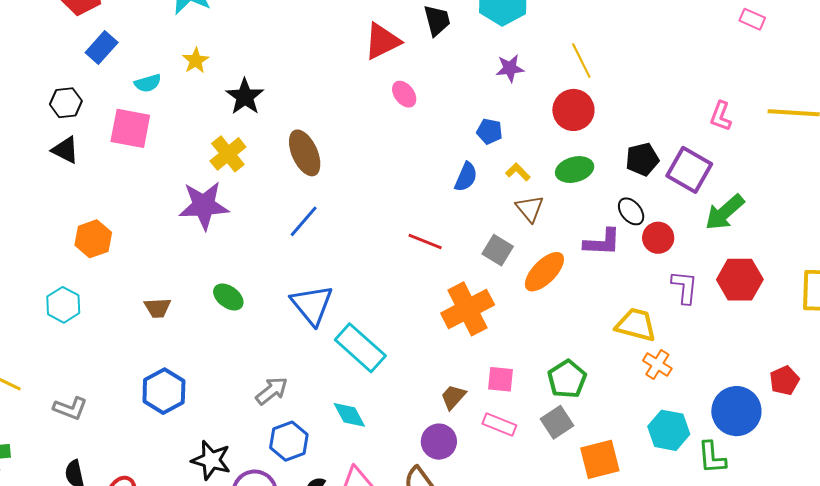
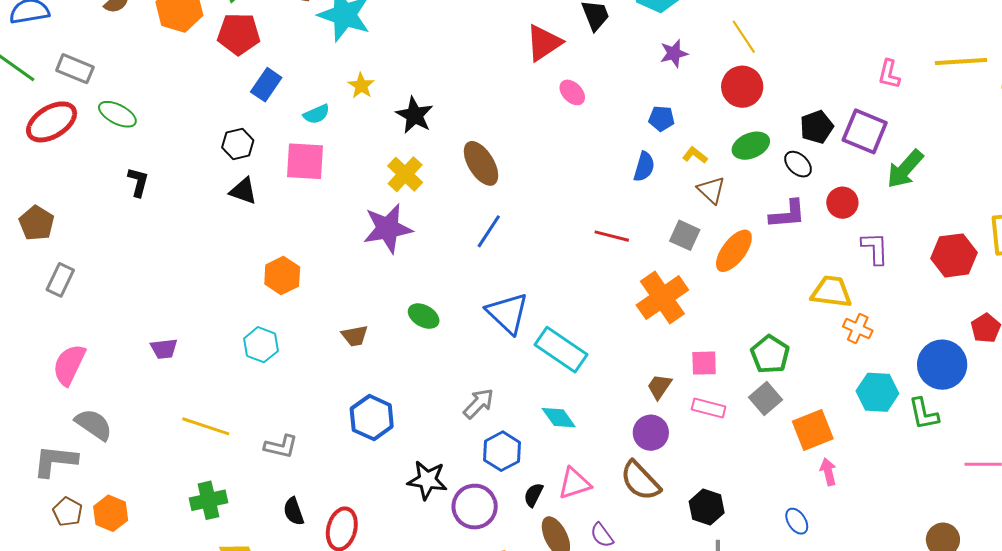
black ellipse: (631, 211) -> (798, 164), moved
red hexagon: (740, 280) -> (954, 255), moved

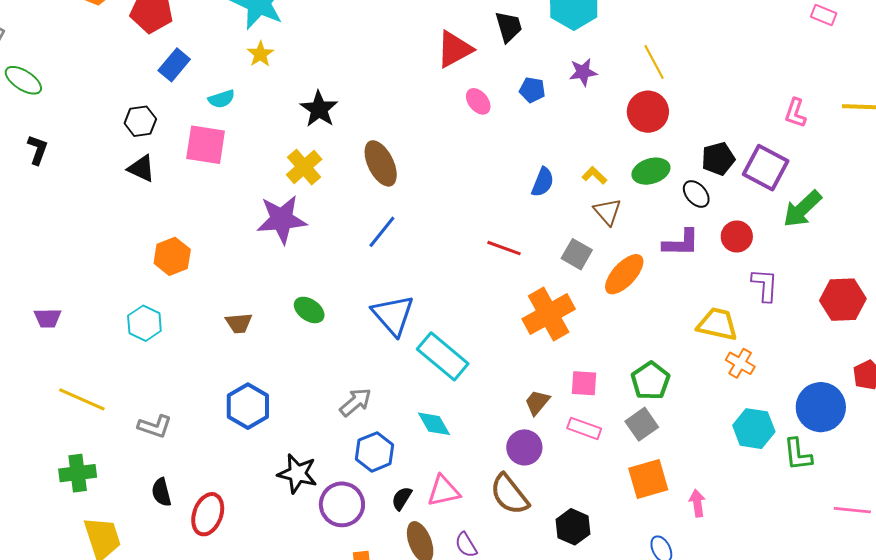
yellow star: (361, 86) -> (260, 54), moved
blue pentagon: (662, 119) -> (532, 90), moved
orange square: (813, 430) -> (648, 479), moved

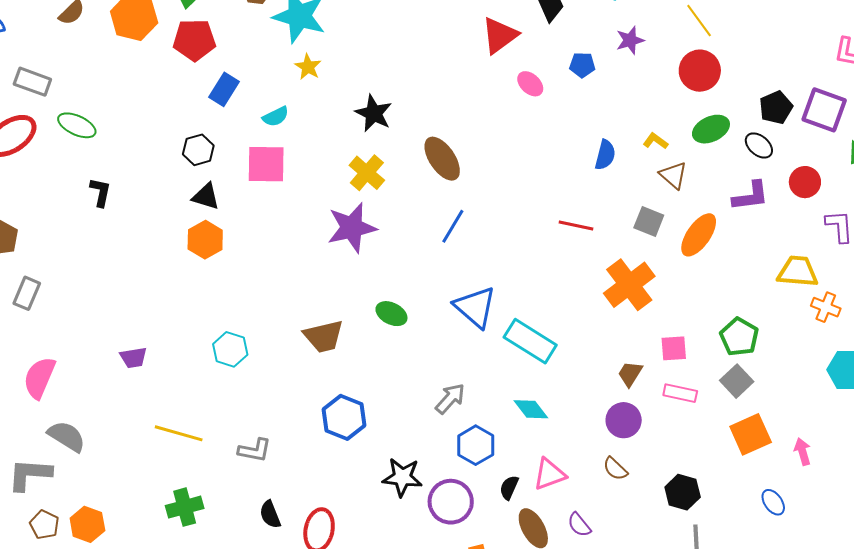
orange hexagon: (172, 256) -> (205, 240), moved
brown trapezoid: (239, 323) -> (324, 336), size x1.5
brown semicircle: (509, 494) -> (615, 469), size x0.6

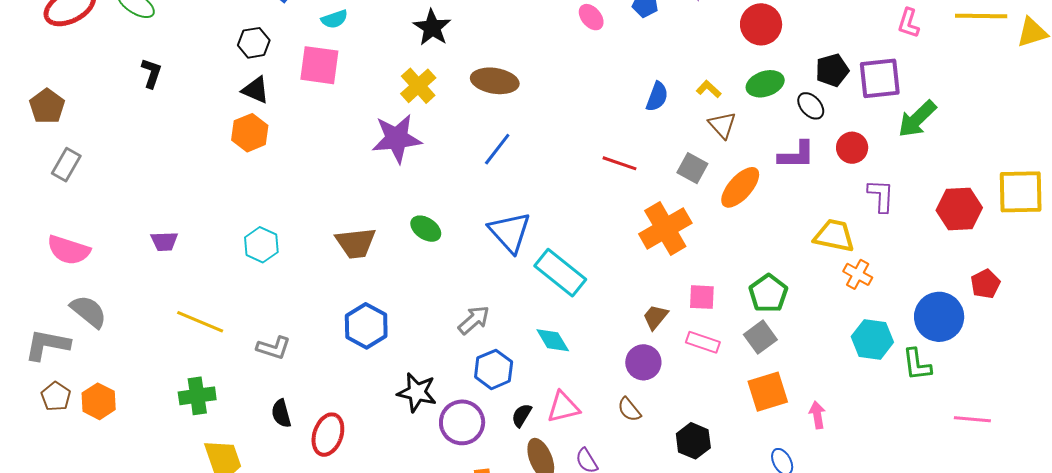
purple square: (824, 110) -> (880, 78), turned -33
brown ellipse: (442, 159) -> (495, 81), turned -54
pink semicircle: (39, 378) -> (69, 250), turned -102

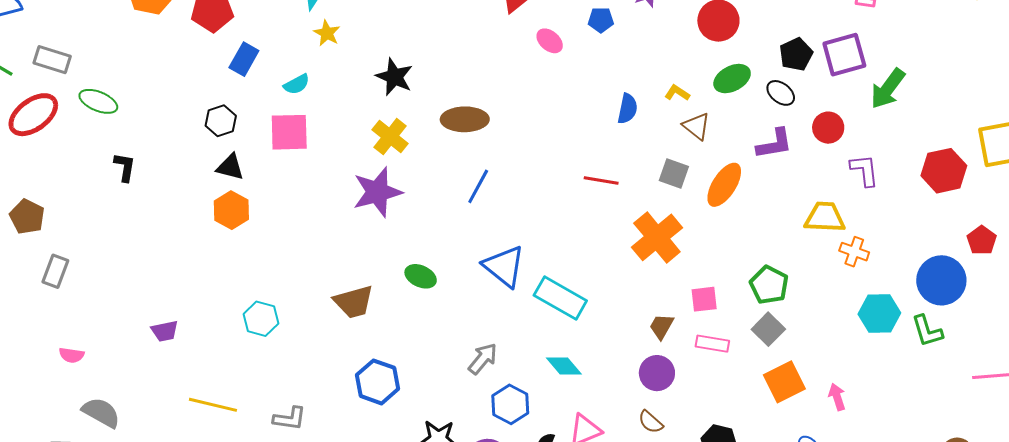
pink semicircle: (69, 250) -> (72, 355), size x0.6

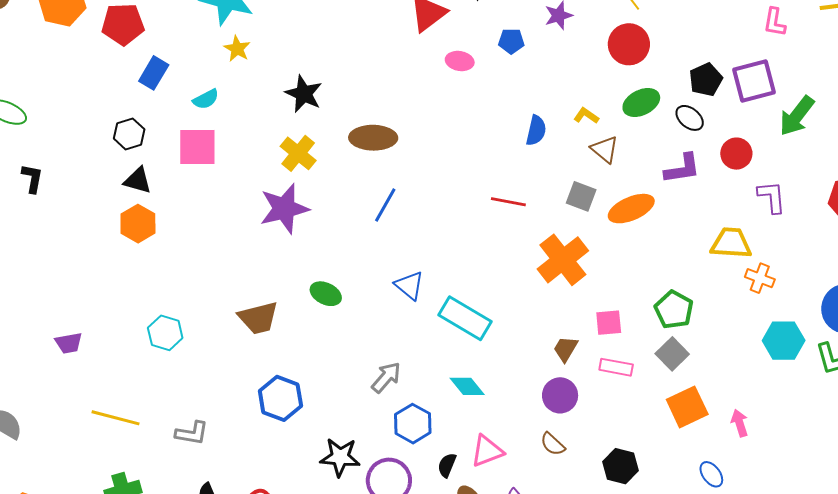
pink ellipse: (550, 41) -> (460, 61), turned -32
orange ellipse: (724, 185) -> (631, 209), turned 33
blue triangle: (504, 266) -> (409, 285), size x0.7

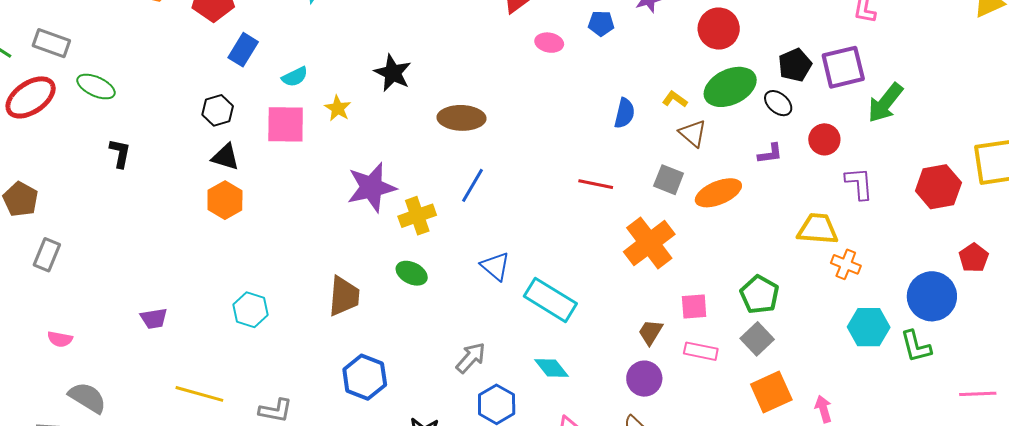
yellow star: (237, 49) -> (338, 108), moved
green ellipse: (641, 103) -> (730, 87), size x1.4
yellow cross: (298, 153) -> (417, 216), moved, turned 30
purple L-shape: (682, 169) -> (770, 154), size x0.7
brown trapezoid: (258, 318) -> (344, 296), turned -72

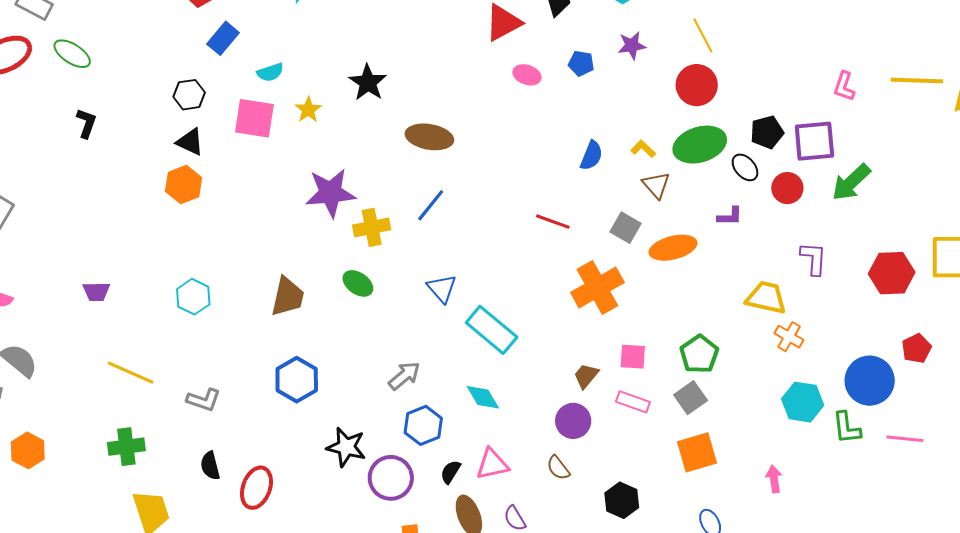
red circle: (824, 139) -> (787, 188), moved
pink line: (978, 394) -> (905, 439), moved
pink arrow: (823, 409) -> (774, 479), moved

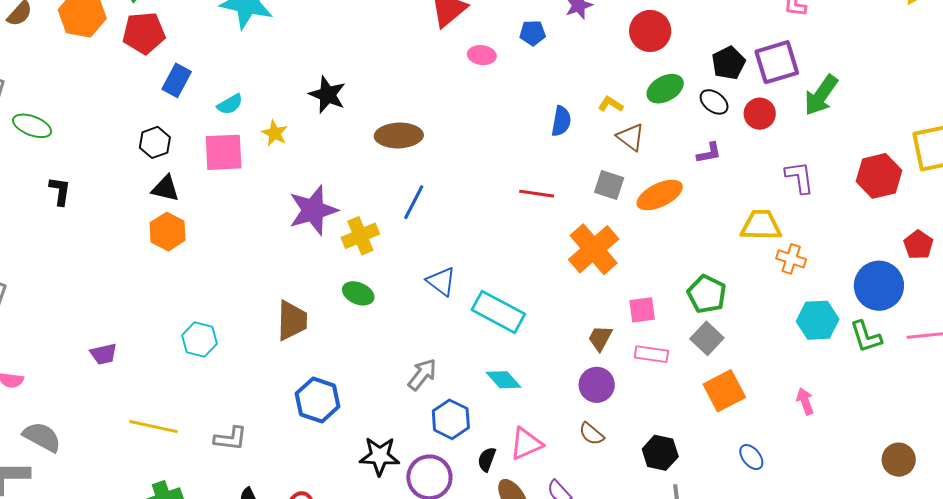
green ellipse: (700, 145) -> (665, 89), size x0.7

